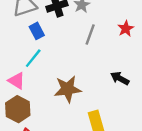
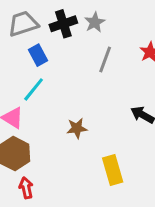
brown star: (68, 89) -> (77, 128), size x0.6

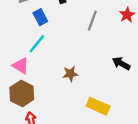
yellow rectangle: (113, 170) -> (98, 106), turned -50

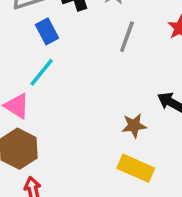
brown star: (70, 74) -> (134, 126), moved

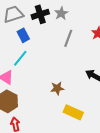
brown star: (134, 126) -> (57, 88), moved

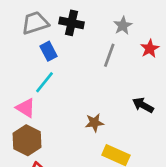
gray star: (61, 13) -> (123, 26), moved
black cross: (40, 14) -> (71, 23), turned 30

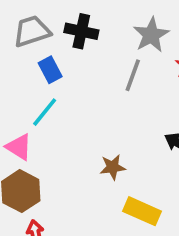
gray star: (123, 26) -> (151, 35), size x1.4

